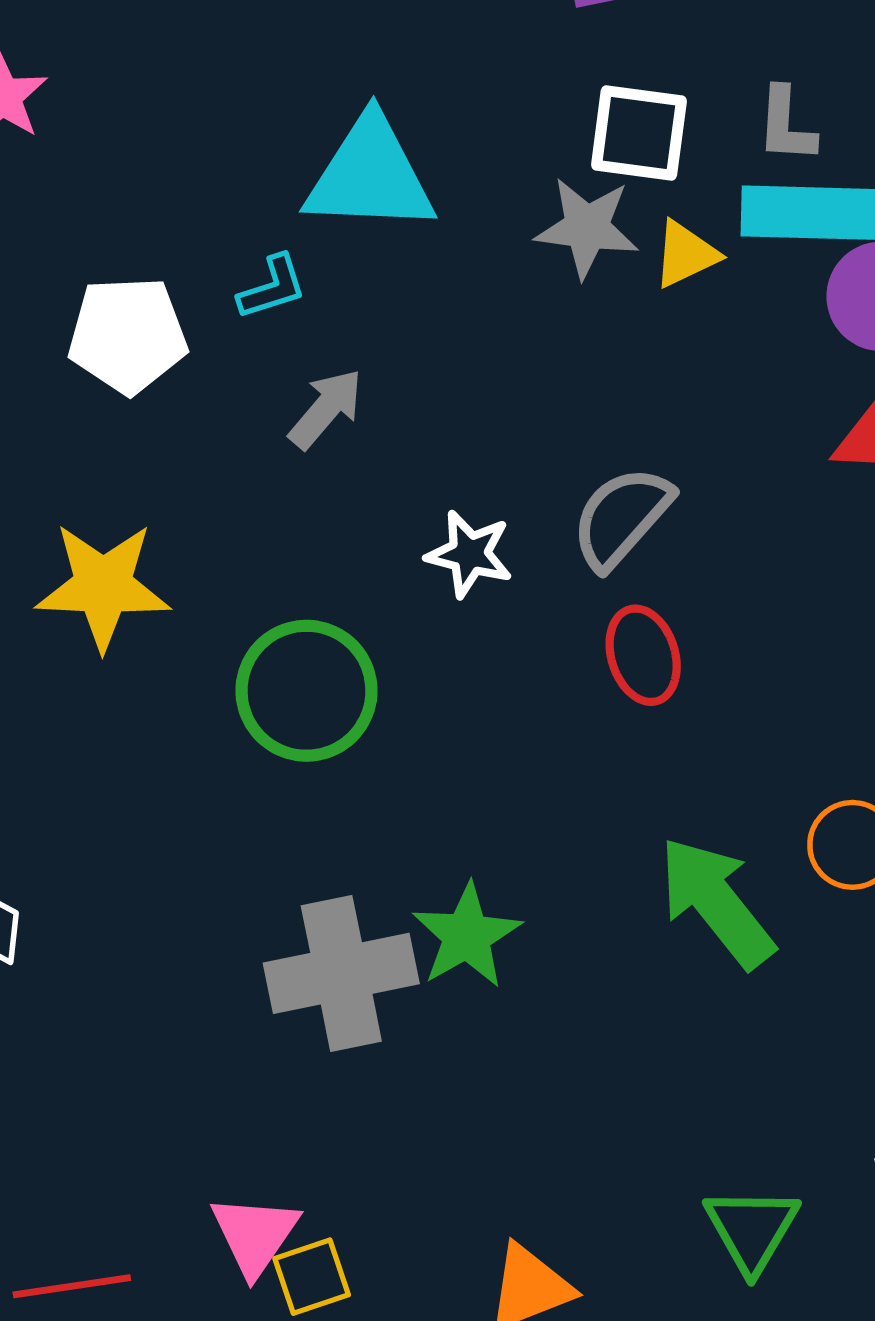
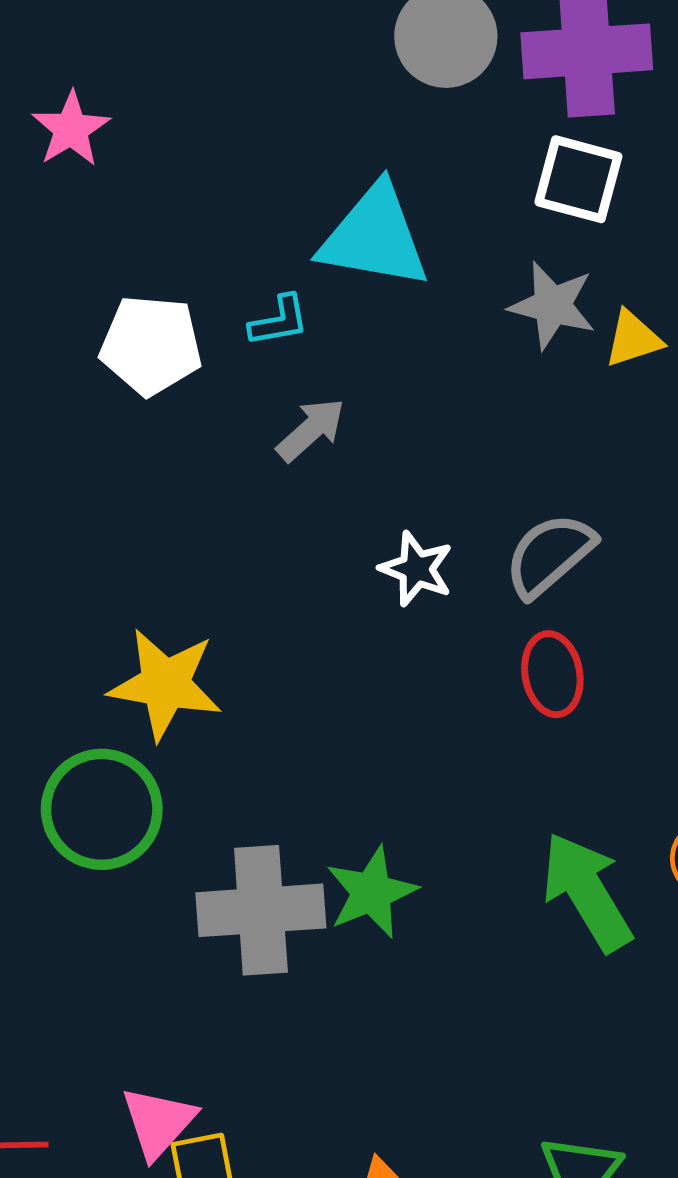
white square: (639, 133) -> (578, 179), moved
yellow star: (103, 586) -> (165, 684), moved
green circle: (306, 691) -> (102, 809), moved

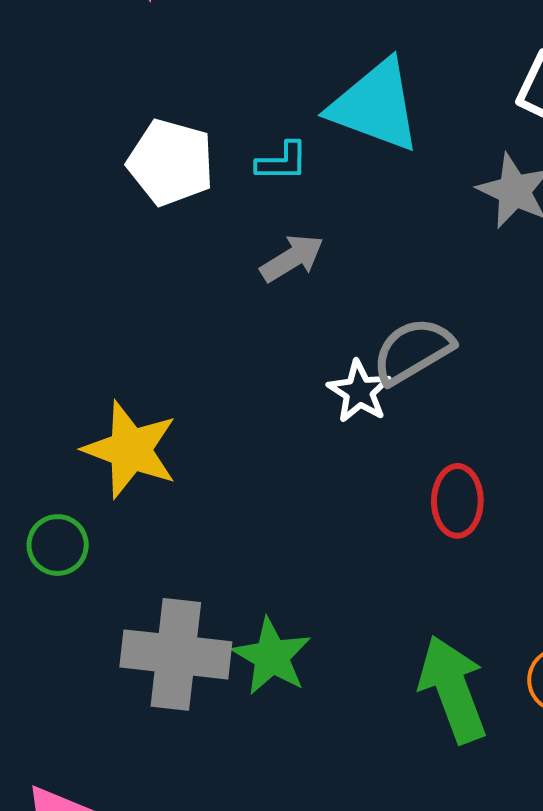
gray semicircle: (549, 555) -> (413, 351), moved
green circle: (102, 809) -> (58, 545), size x0.6
green star: (372, 892) -> (272, 656), turned -30

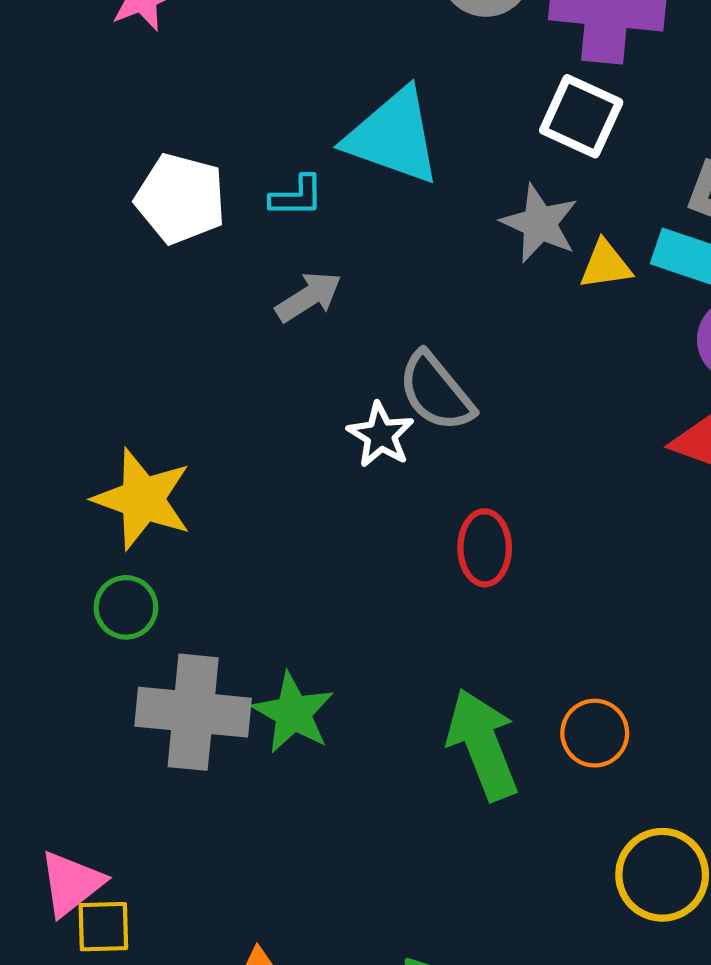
gray semicircle: (413, 351) -> (436, 392), turned -98
green circle: (58, 545) -> (126, 607), moved

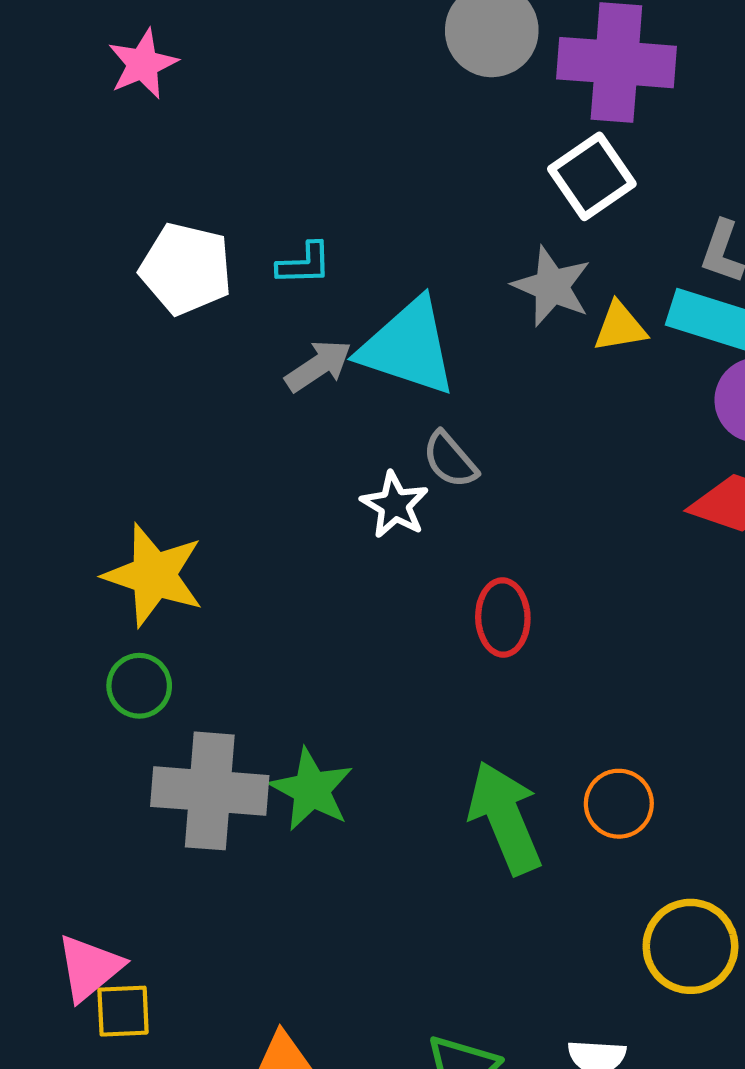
white square: (581, 116) -> (592, 176), turned 32
cyan triangle: (393, 136) -> (408, 347), moved
gray semicircle: (436, 392) -> (450, 460), size x0.7

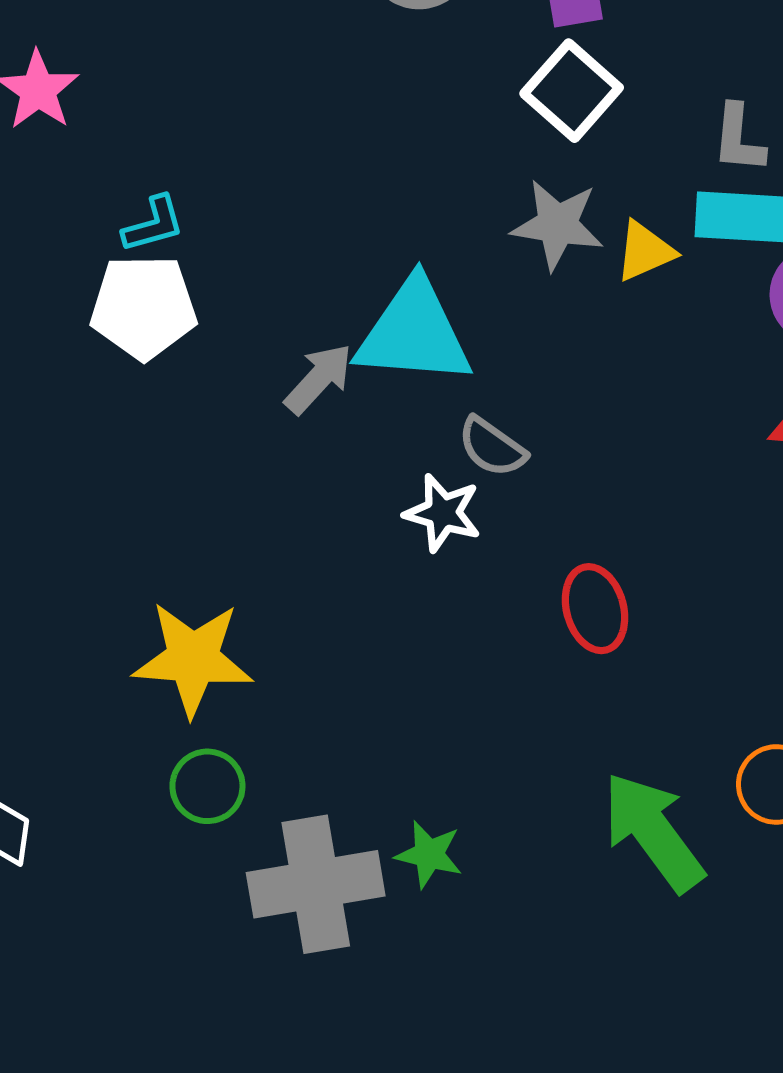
cyan L-shape: (304, 264) -> (153, 224), moved
green star: (311, 790) -> (429, 854), size x0.7

